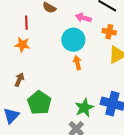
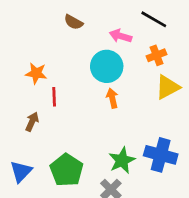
red line: (26, 23) -> (54, 97), moved
orange cross: (109, 32) -> (156, 55), turned -32
green pentagon: (39, 103) -> (67, 170), moved

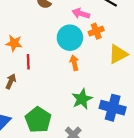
orange cross: (156, 55) -> (96, 31), moved
green star: (122, 160) -> (82, 99), moved

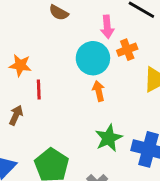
pink arrow: (81, 14) -> (107, 27), turned -112

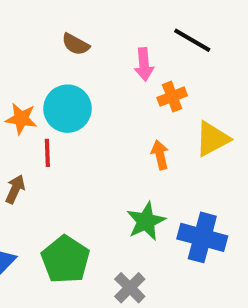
cyan circle: (93, 58) -> (67, 109), moved
orange arrow: (99, 91) -> (160, 155), moved

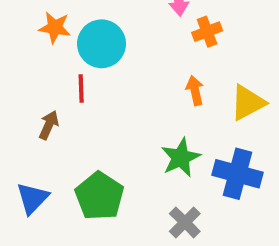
orange star: (21, 119) -> (55, 28), moved
yellow triangle: (212, 139) -> (248, 103), moved
gray cross: (130, 288) -> (185, 222), moved

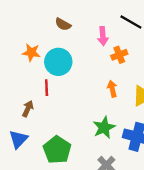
blue triangle: (32, 198) -> (18, 139), moved

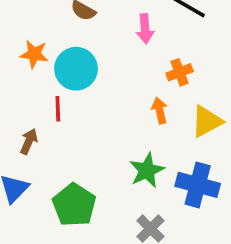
orange cross: (119, 55) -> (180, 72), moved

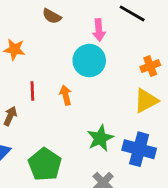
cyan circle: (76, 69) -> (89, 61), moved
orange cross: (180, 72) -> (150, 66), moved
orange arrow: (160, 110) -> (66, 95), moved

